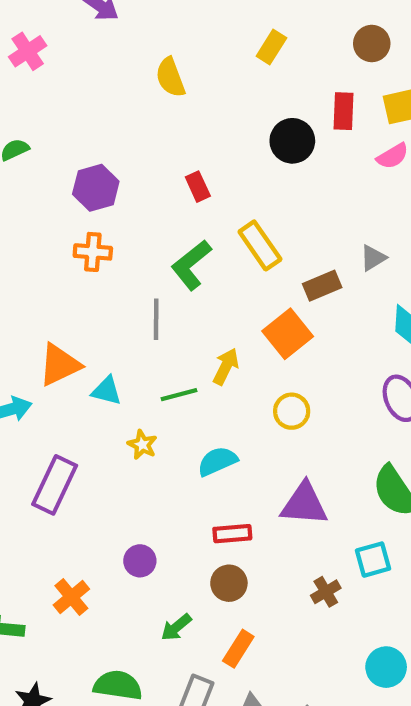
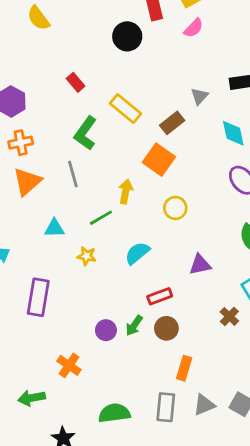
orange triangle: (60, 365) -> (27, 182), moved
purple triangle: (304, 504) -> (200, 265), size x0.7
green arrow: (176, 627) -> (134, 325), moved

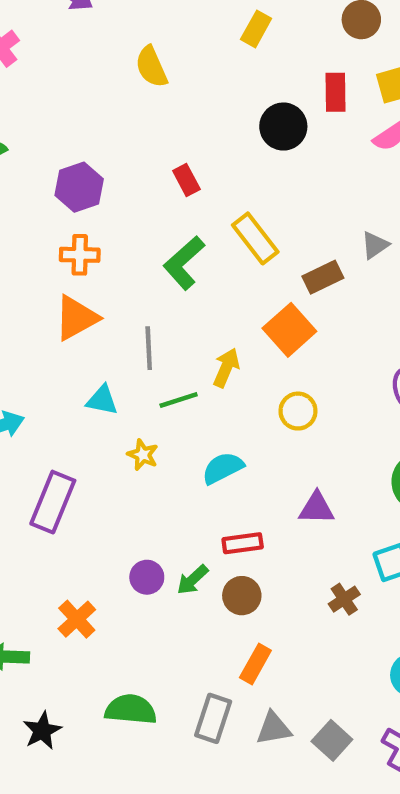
gray line: (73, 174) -> (149, 348), moved

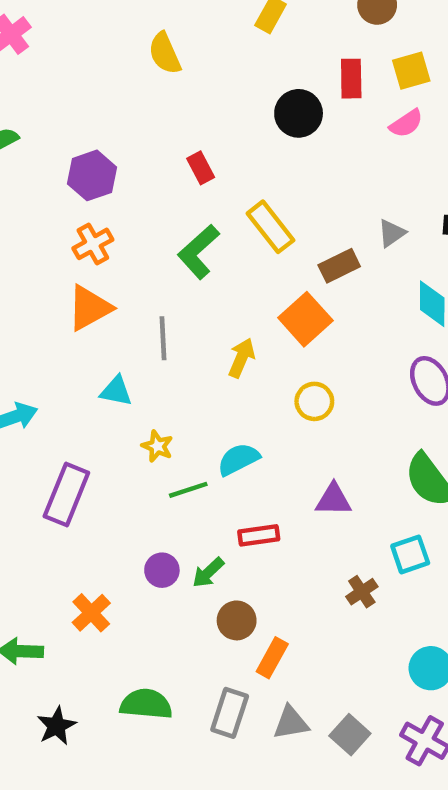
orange cross: (80, 255) -> (93, 244), turned -30
green line: (179, 400) -> (188, 490), moved
brown circle: (242, 596) -> (237, 620), moved

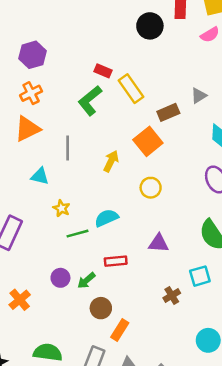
red rectangle: (201, 168) -> (103, 71), moved, turned -42

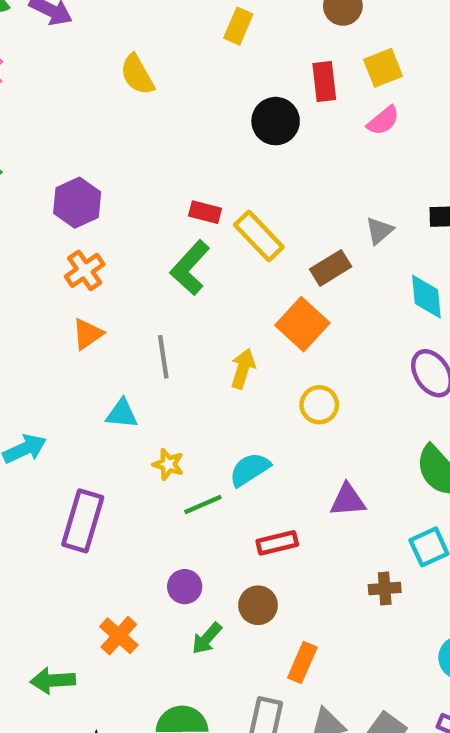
orange triangle: (27, 129) -> (87, 334), size x0.7
green arrow: (86, 280) -> (207, 638), moved
brown cross: (172, 296) -> (385, 589), turned 35
brown circle: (101, 308) -> (258, 605), moved

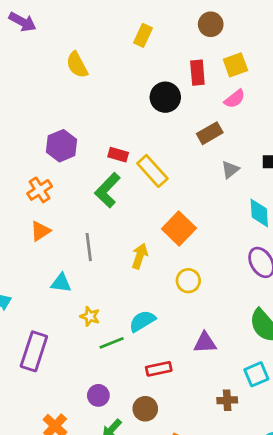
purple hexagon: (77, 203) -> (61, 146), moved
brown rectangle: (331, 268) -> (210, 133), moved

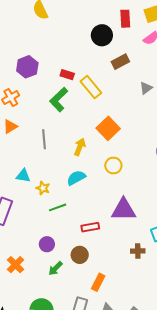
brown rectangle: (210, 133) -> (120, 62), moved
cyan triangle: (61, 283) -> (23, 176), moved
cyan semicircle: (142, 321) -> (76, 178), moved
purple triangle: (205, 343) -> (124, 210), size x1.5

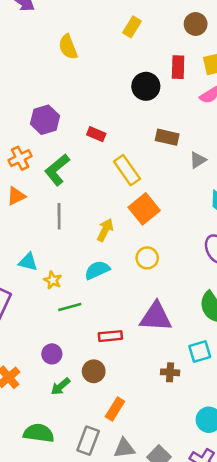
brown rectangle: (120, 62) -> (167, 137), moved, turned 36
yellow rectangle: (91, 87) -> (127, 170), moved
green L-shape: (59, 99) -> (57, 170), moved

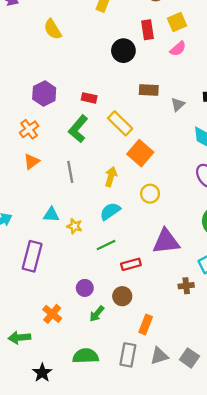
green L-shape: (57, 170) -> (78, 129), moved
green line: (70, 307) -> (106, 245), moved

